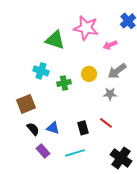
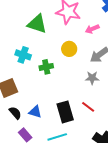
yellow circle: (89, 74) -> (69, 49), moved
black rectangle: (83, 128) -> (65, 112), size x1.5

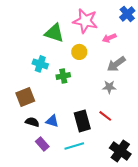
yellow circle: (69, 49) -> (79, 52), moved
black semicircle: (15, 113) -> (32, 122), turned -32

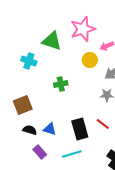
pink star: (85, 21) -> (83, 29), turned -30
yellow circle: (79, 52) -> (90, 60), moved
cyan cross: (40, 64) -> (29, 61), moved

